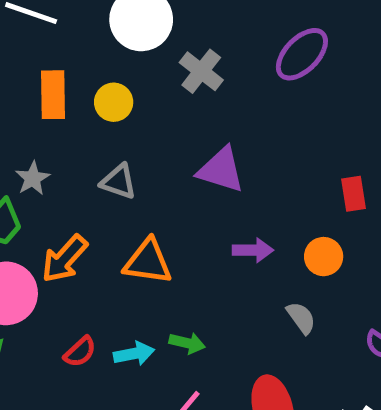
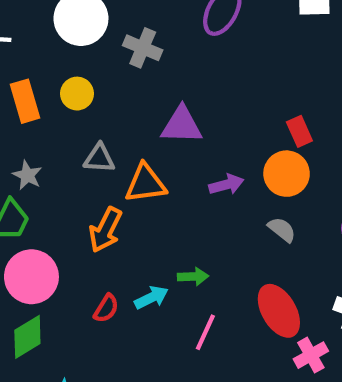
red rectangle: (354, 194) -> (299, 131), moved
orange circle: (324, 257) -> (287, 174), size x1.4
orange arrow: (65, 259) -> (105, 230), moved
orange triangle: (148, 262) -> (145, 184), moved

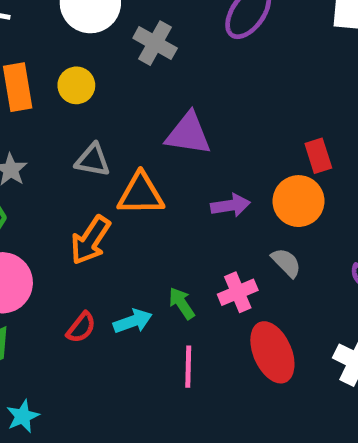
green arrow: (193, 277) -> (182, 303), turned -128
pink line: (205, 332) -> (188, 367), turned -30
pink cross: (311, 355) -> (238, 292), moved

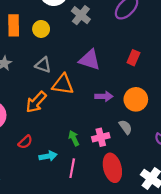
red rectangle: (318, 156) -> (133, 58), moved, turned 32
cyan arrow: (133, 321) -> (48, 156), moved

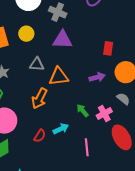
red rectangle: (133, 58) -> (108, 48), moved
purple triangle: (90, 60) -> (63, 40), moved
green arrow: (74, 138) -> (83, 111), moved
cyan arrow: (48, 156) -> (61, 129), moved

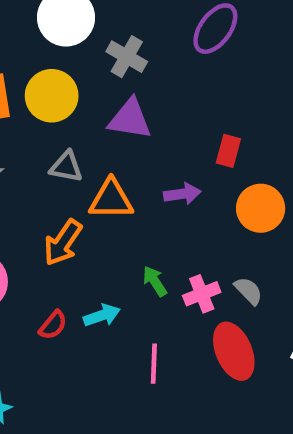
yellow circle: (26, 34) -> (52, 96), size x1.5
purple arrow: (97, 77) -> (182, 194), moved
gray semicircle: (123, 99) -> (248, 291), moved

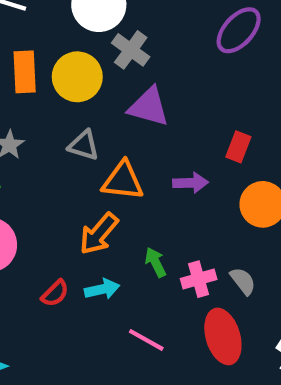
gray cross: (127, 57) -> (131, 50), moved
orange arrow: (63, 243) -> (99, 234), moved
pink line: (154, 364) -> (146, 340), turned -69

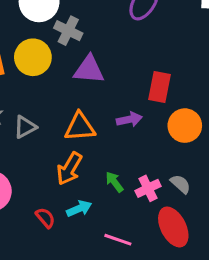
gray triangle: (84, 145) -> (25, 127), moved, turned -35
red rectangle: (238, 147) -> (159, 87), size x1.4
red semicircle: (55, 293) -> (45, 218), turned -75

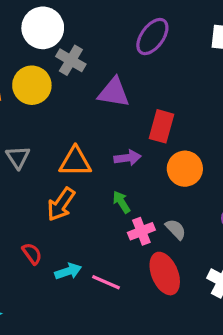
purple triangle: (89, 70) -> (114, 93), moved
gray triangle: (25, 127) -> (18, 157), turned -40
green arrow: (114, 182) -> (121, 202), moved
cyan arrow: (79, 209) -> (68, 271), moved

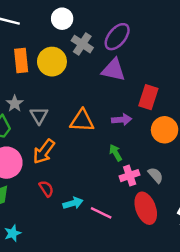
white circle: (43, 28) -> (62, 19), size x0.7
purple ellipse: (152, 37) -> (117, 37), moved
orange arrow: (61, 204) -> (44, 152), moved

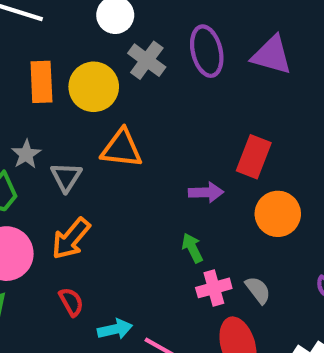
purple ellipse: (117, 37) -> (207, 51), turned -56
purple triangle: (113, 70) -> (272, 55), moved
orange triangle: (82, 121) -> (122, 148), moved

